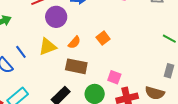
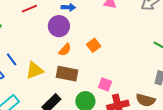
purple circle: (56, 17) -> (59, 26), moved
yellow triangle: (48, 47) -> (35, 70), moved

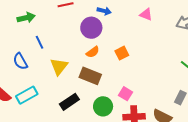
blue line: (12, 59) -> (39, 42), moved
yellow triangle: (35, 70) -> (59, 66), turned -42

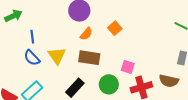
blue line: (39, 42) -> (32, 37), turned 32
blue semicircle: (20, 61) -> (32, 58), moved

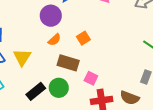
brown rectangle: (89, 58) -> (68, 63), moved
green circle: (109, 84) -> (59, 88), moved

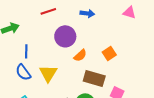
purple circle: (51, 16) -> (65, 36), moved

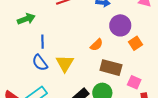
purple circle: (65, 36) -> (120, 25), moved
orange square: (109, 53) -> (136, 43), moved

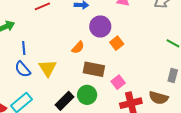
pink square: (134, 82) -> (118, 82), turned 32

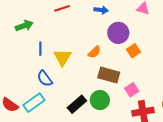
yellow triangle: (48, 68) -> (62, 57), moved
blue semicircle: (23, 69) -> (45, 79), moved

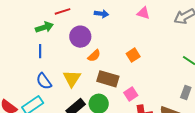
green arrow: (24, 26) -> (44, 27), moved
purple circle: (118, 33) -> (80, 37), moved
yellow triangle: (62, 57) -> (72, 78), moved

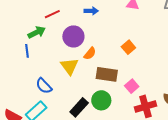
blue line: (40, 51) -> (27, 51), moved
yellow triangle: (72, 78) -> (69, 66), moved

